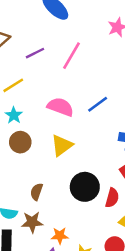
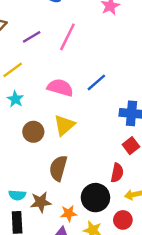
brown circle: (20, 142) -> (33, 132), moved
black circle: (85, 187) -> (95, 198), moved
brown semicircle: (37, 192) -> (58, 168), moved, size x1.5

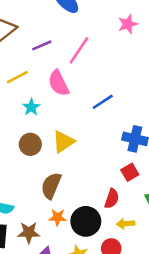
pink semicircle: (60, 88) -> (59, 83), moved, turned -140
cyan star: (15, 99) -> (31, 107), moved
brown star: (41, 202) -> (29, 233), moved
orange star: (69, 213) -> (58, 217), moved

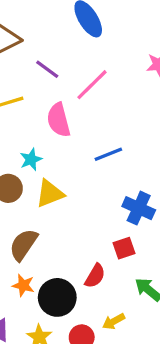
purple line: (42, 45) -> (47, 69), turned 48
cyan star: (31, 107) -> (31, 159), moved
yellow arrow: (126, 224) -> (114, 321), moved, turned -36

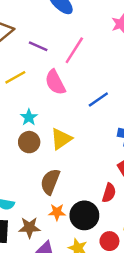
cyan star: (31, 159) -> (29, 117), moved

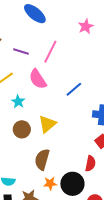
cyan star: (29, 117) -> (18, 102), moved

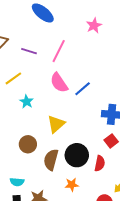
pink semicircle: (38, 79) -> (59, 83), moved
brown circle: (22, 129) -> (28, 144), moved
orange star: (50, 183) -> (72, 185), moved
black circle: (72, 184) -> (77, 155), moved

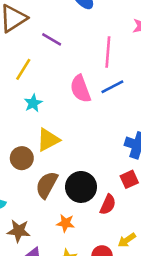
pink line: (59, 51) -> (108, 52), moved, turned -35
yellow line: (13, 78) -> (23, 69), turned -36
blue line: (83, 89) -> (112, 87), moved
yellow triangle: (56, 124) -> (48, 140), moved

